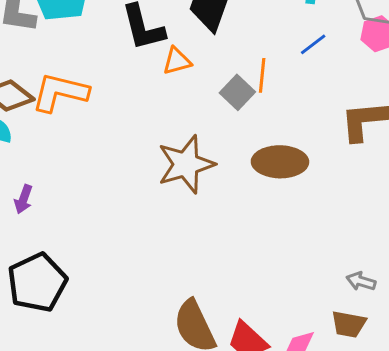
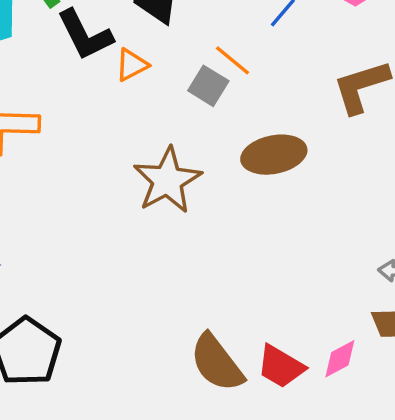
orange line: (262, 75) -> (232, 60), turned -44

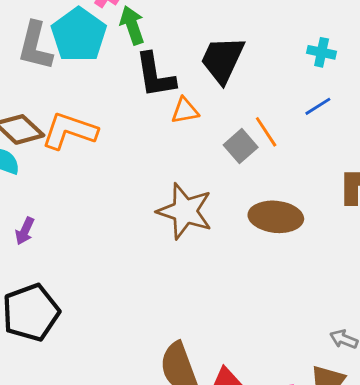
brown star: (167, 180) -> (185, 211), turned 30

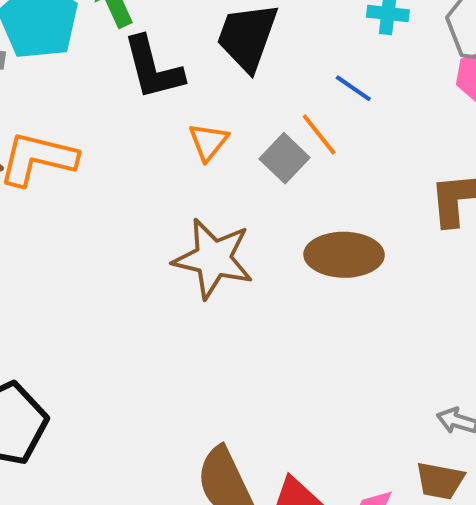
blue line: (318, 106) -> (353, 88), moved, turned 72
orange triangle: (185, 111) -> (208, 142), moved, turned -36

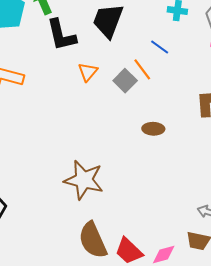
brown ellipse: (344, 255) -> (153, 129), size x0.6
brown star: (213, 258) -> (84, 180), moved

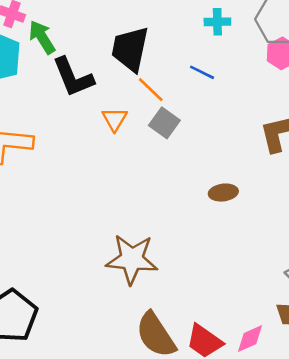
orange line: (142, 69) -> (151, 90), moved
brown ellipse: (153, 129) -> (223, 193), moved

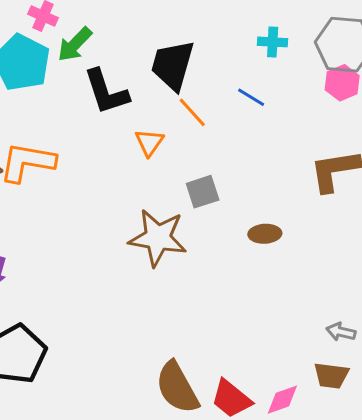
green arrow: (42, 37) -> (75, 44), turned -108
gray square: (164, 123) -> (203, 192), moved, turned 32
brown star: (132, 259) -> (158, 238), moved

